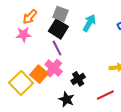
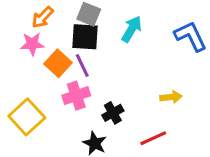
black square: (58, 29) -> (85, 37), turned -30
pink cross: (54, 68) -> (76, 96), turned 30
orange square: (39, 74) -> (58, 63), moved

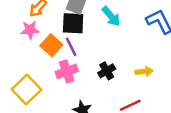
cyan arrow: (132, 29) -> (111, 16), turned 110
black cross: (113, 113) -> (107, 71), moved

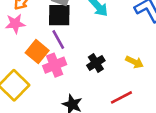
orange square: (51, 45) -> (37, 52), moved
yellow arrow: (144, 71) -> (134, 62), turned 35

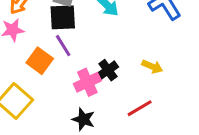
pink cross: (55, 65) -> (87, 82), moved

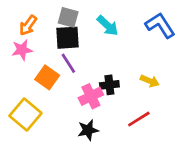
black cross: (108, 70) -> (109, 85), turned 30
black star: (83, 119) -> (88, 130), turned -30

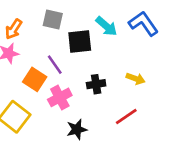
cyan arrow: (108, 26) -> (106, 26), moved
black square: (67, 38) -> (80, 42), moved
pink cross: (91, 96) -> (60, 97), moved

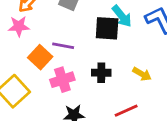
black square: (80, 42) -> (107, 28), moved
purple line: (55, 65) -> (63, 46), turned -54

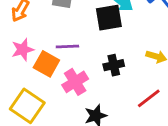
pink star: (19, 26) -> (23, 50), moved

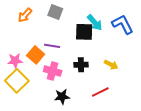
pink star: (23, 50) -> (15, 61), moved
pink cross: (75, 82) -> (53, 71), turned 36

